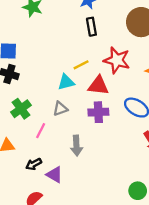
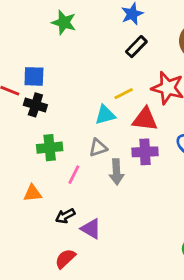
black rectangle: (91, 27) -> (136, 47), turned 54
green cross: (21, 109) -> (50, 148), turned 30
gray arrow: (76, 146) -> (117, 172), moved

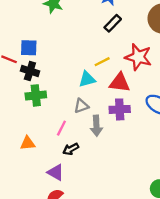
green cross: (50, 148) -> (36, 95), moved
black arrow: (65, 216) -> (71, 149), moved
purple triangle: (91, 229) -> (56, 172), moved

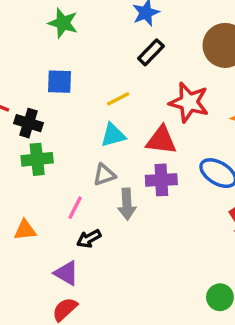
blue square: (29, 48) -> (60, 82), moved
yellow line: (102, 62) -> (118, 99), moved

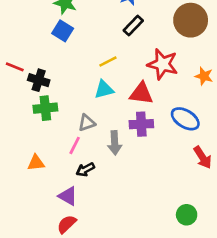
blue square: (60, 82) -> (63, 31), moved, turned 30
gray triangle: (104, 175) -> (87, 123), moved

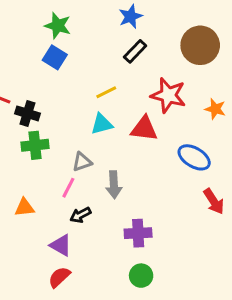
purple cross: (141, 124) -> (138, 233), moved
green circle: (187, 215) -> (141, 276), moved

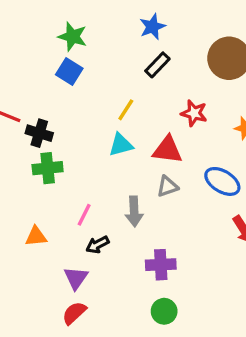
yellow line: (106, 92) -> (126, 110), turned -30
red star: (168, 95) -> (194, 113), size x0.7
gray triangle: (82, 162) -> (167, 186), moved
purple triangle: (61, 245) -> (76, 278), turned 35

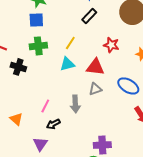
blue square: (69, 72) -> (36, 20), turned -35
black cross: (39, 133) -> (18, 67), moved
green cross: (48, 168) -> (38, 46), moved
orange triangle: (36, 236) -> (16, 119), turned 48
purple cross: (161, 265) -> (102, 145), moved

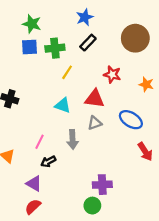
green cross: (38, 46) -> (55, 48), moved
cyan triangle: (67, 64) -> (63, 105), moved, turned 35
purple triangle: (40, 144) -> (34, 184), turned -35

